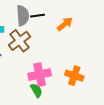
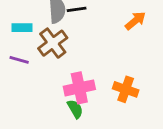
orange arrow: (65, 24) -> (135, 21), moved

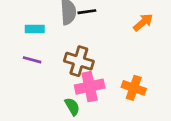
brown cross: (53, 43) -> (79, 61), moved, turned -36
green semicircle: (75, 109) -> (72, 107), moved

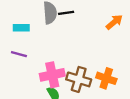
brown cross: (79, 61) -> (79, 79), moved
pink cross: (90, 87) -> (52, 75), moved

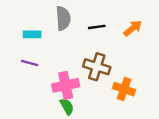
black line: (66, 13) -> (97, 27), moved
brown cross: (79, 79) -> (97, 67), moved

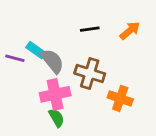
gray semicircle: (63, 18) -> (52, 61), moved, turned -35
cyan rectangle: (32, 34) -> (36, 50), moved, turned 35
purple line: (30, 63) -> (15, 58), moved

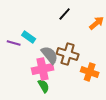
black line: (90, 29) -> (65, 14), moved, turned -40
gray semicircle: (52, 61) -> (50, 55), moved

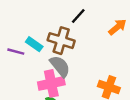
brown cross: (68, 54) -> (61, 41), moved

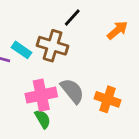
gray semicircle: (60, 66) -> (72, 91), moved

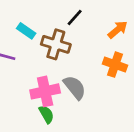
cyan rectangle: (21, 50) -> (26, 31), moved
orange cross: (107, 99) -> (115, 65), moved

